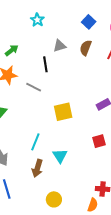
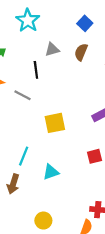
cyan star: (37, 20) -> (28, 20), size x1.5
cyan triangle: (60, 156) -> (51, 172), turned 42
brown arrow: (37, 168) -> (13, 184), moved

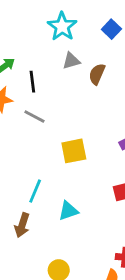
cyan star: (28, 20) -> (62, 26), moved
brown semicircle: (81, 52) -> (97, 74), moved
black line: (36, 70) -> (32, 82), moved

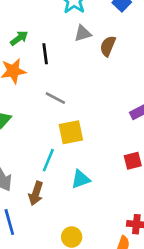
gray line: (34, 116) -> (55, 98), moved
yellow square: (74, 151) -> (71, 132), moved

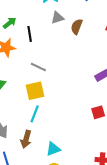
yellow square: (71, 132) -> (35, 91), moved
cyan triangle: (81, 179) -> (53, 149), moved

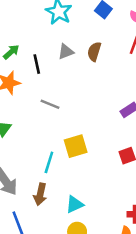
gray triangle: (57, 18) -> (66, 52), moved
yellow square: (35, 91) -> (76, 146), moved

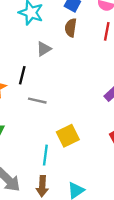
brown semicircle: (94, 52) -> (71, 28), moved
black line: (37, 64) -> (22, 75), moved, turned 36

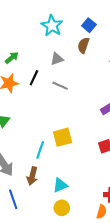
gray line: (37, 101) -> (60, 86), moved

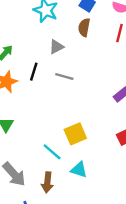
cyan line: (40, 150) -> (52, 152), turned -60
cyan triangle: (60, 185) -> (79, 170), moved, turned 49

